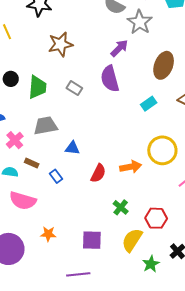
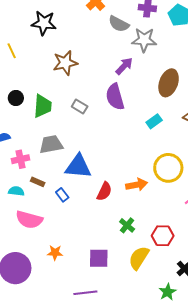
gray star: (140, 22) -> (144, 40), turned -30
pink cross: (15, 140) -> (21, 159), turned 30
blue triangle: (72, 148) -> (78, 166), size x1.8
green star: (151, 264) -> (168, 292), moved

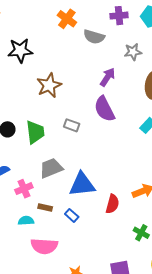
gray star: (144, 40) -> (133, 52), moved, size x0.7

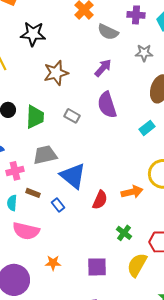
purple arrow: (108, 77) -> (103, 68), moved
blue triangle: (82, 184) -> (73, 176), turned 36
cyan semicircle: (26, 221) -> (12, 203), turned -91

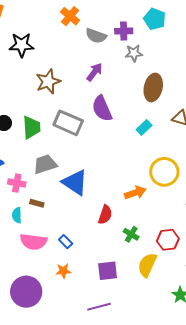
purple cross: (136, 15) -> (124, 31), moved
gray rectangle: (72, 116) -> (68, 123), size x1.8
pink cross: (15, 171) -> (17, 183), turned 30
red semicircle: (100, 200) -> (105, 215), moved
blue rectangle: (58, 205) -> (66, 242), moved

